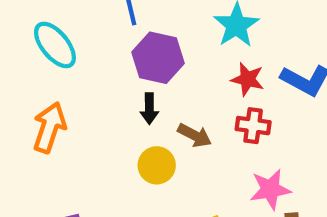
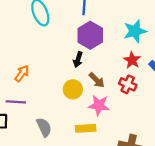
orange arrow: (49, 127) -> (22, 73), moved, size x0.7
pink star: (270, 189) -> (99, 105), moved

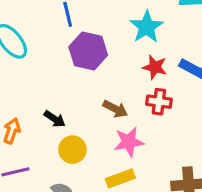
black arrow: (78, 60) -> (55, 119), moved, turned -56
yellow circle: (73, 89) -> (72, 150), moved

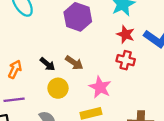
brown arrow: (115, 109) -> (74, 63), moved
pink star: (129, 142) -> (100, 87), turned 30

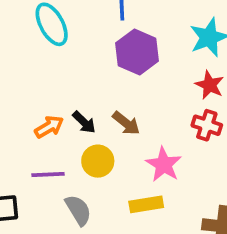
orange arrow: (15, 69) -> (49, 127), moved, turned 30
purple line: (14, 100) -> (48, 174), moved

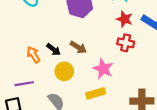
orange arrow: (49, 127) -> (33, 55), turned -84
purple line: (48, 174) -> (24, 84), moved

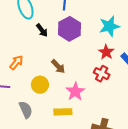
black arrow: (54, 50) -> (42, 30), moved
orange arrow: (33, 55) -> (16, 63), turned 56

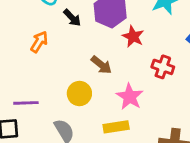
red star: (106, 52) -> (133, 37), moved
orange arrow: (16, 63) -> (39, 42), moved

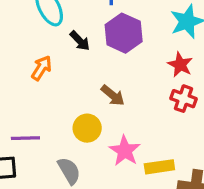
red star: (133, 37) -> (180, 65), moved
pink star: (130, 97) -> (125, 151), moved
yellow rectangle: (116, 127) -> (159, 167), moved

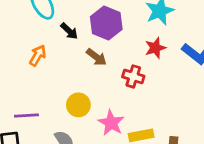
red star: (180, 65) -> (155, 48), turned 30
brown arrow: (113, 95) -> (96, 57), moved
red cross: (183, 99) -> (133, 76), moved

